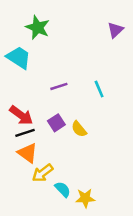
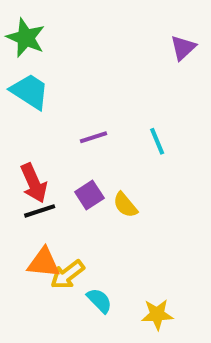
green star: (38, 27) -> (26, 38), moved
red arrow: (21, 115) -> (34, 183), turned 30
orange triangle: (28, 153) -> (44, 263), moved, turned -30
yellow star: (85, 198) -> (157, 314), moved

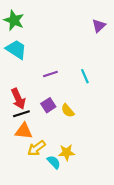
orange triangle: (44, 263) -> (24, 131), moved
yellow star: (157, 314) -> (67, 152), moved

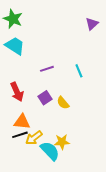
black line: (21, 114) -> (20, 135), moved
cyan semicircle: (54, 162) -> (50, 151), size x1.5

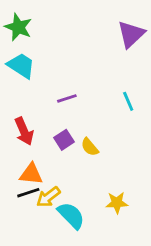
purple triangle: (92, 24) -> (131, 34), size x1.5
cyan line: (79, 71) -> (128, 101), moved
yellow star: (62, 142) -> (117, 203), moved

